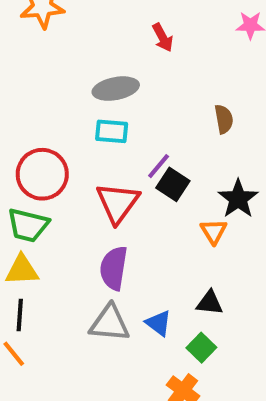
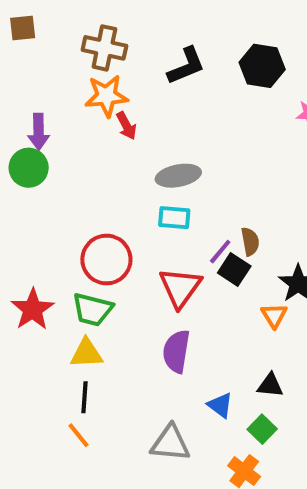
red arrow: (163, 38) -> (126, 126), moved
brown semicircle: (224, 119) -> (250, 242), moved
gray triangle: (110, 323) -> (170, 443), moved

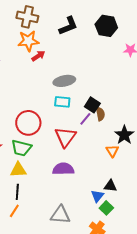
red arrow: (126, 126) -> (38, 56), turned -96
black square: (234, 269) -> (92, 105), moved
purple semicircle: (176, 351) -> (63, 169), turned 80
blue triangle: (220, 405) -> (97, 196), moved, turned 32
orange line: (79, 435) -> (14, 211), turned 72

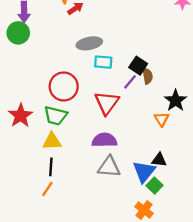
gray ellipse: (64, 81) -> (89, 43), moved
blue triangle: (97, 196) -> (144, 172), size x1.5
gray triangle: (60, 215) -> (109, 167), moved

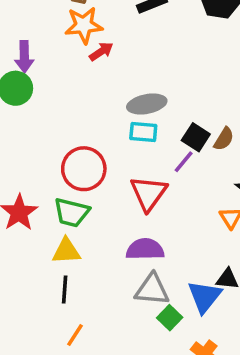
gray ellipse: (89, 43) -> (147, 104), moved
brown semicircle: (148, 76) -> (224, 139), moved, turned 42
green square: (155, 186) -> (170, 318), moved
orange line: (47, 189) -> (75, 335), moved

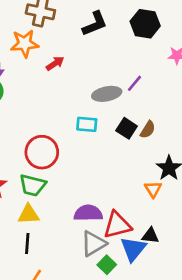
orange star: (84, 25) -> (25, 44), moved
gray ellipse: (147, 104) -> (107, 94), moved
purple line: (184, 162) -> (135, 83), moved
red triangle: (149, 193) -> (117, 225), moved, turned 40
gray triangle: (152, 290) -> (93, 244), turned -36

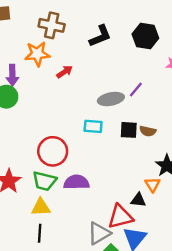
black square: (127, 128) -> (129, 130), turned -30
brown semicircle: (148, 130) -> (148, 131), turned 70
purple semicircle: (88, 213) -> (76, 182), moved
black triangle: (150, 236) -> (138, 200), moved

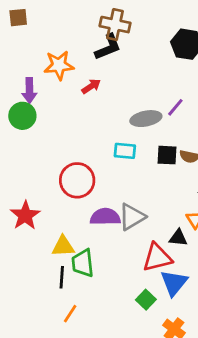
brown cross: (52, 25) -> (115, 25), moved
black L-shape: (100, 36) -> (108, 47), moved
green trapezoid: (44, 181) -> (83, 263), moved, turned 70
gray triangle: (99, 233) -> (132, 217), moved

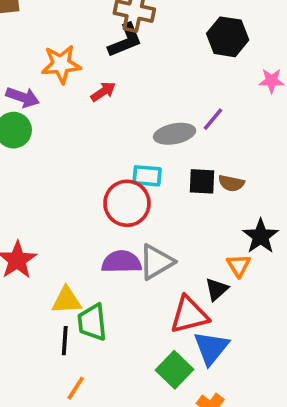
purple arrow: (29, 91) -> (23, 97), turned -70
red circle: (77, 180) -> (127, 203), moved
black triangle: (178, 238) -> (217, 289), turned -48
green square: (146, 300) -> (175, 370), size x1.4

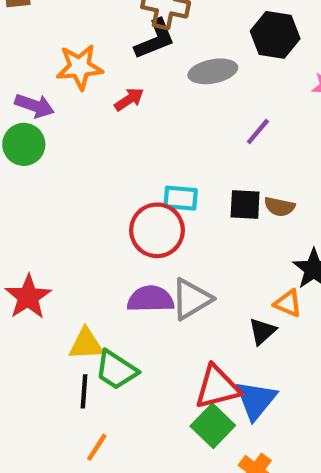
gray ellipse: (175, 134) -> (213, 71), moved
orange triangle: (239, 266) -> (288, 303), turned -35
red triangle: (189, 315) -> (217, 387), moved
green trapezoid: (92, 322) -> (116, 370), turned -51

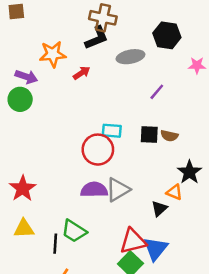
yellow triangle: (86, 344) -> (24, 229), moved

